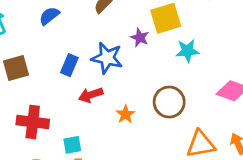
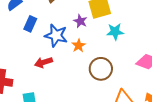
blue rectangle: (69, 65) -> (30, 24), moved
orange star: (125, 114) -> (79, 46), moved

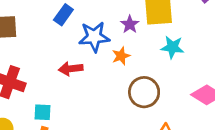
blue star: (56, 35) -> (94, 37), turned -30

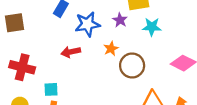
purple star: (130, 24) -> (120, 20), moved
orange star: (121, 56) -> (111, 49), moved

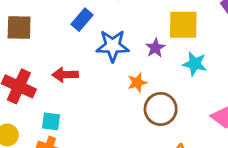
red arrow: (71, 52) -> (65, 75), moved

